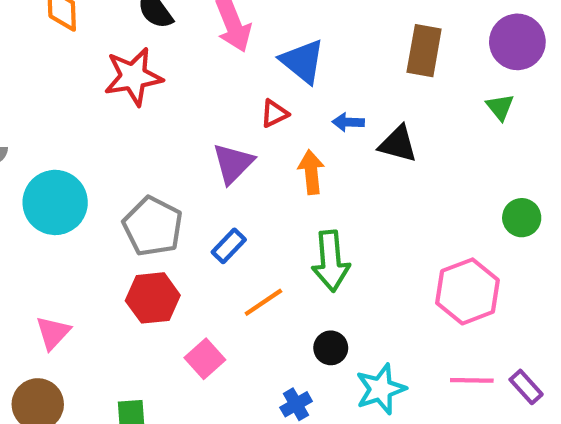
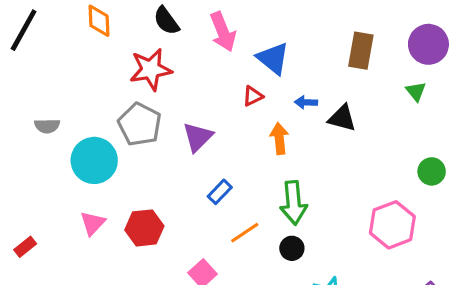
purple triangle: (233, 163) -> (198, 137), moved
gray pentagon: (153, 226) -> (140, 124), moved
red hexagon: (153, 298) -> (144, 228), moved
pink triangle: (53, 333) -> (93, 223), moved
black circle: (331, 348) -> (292, 248), moved

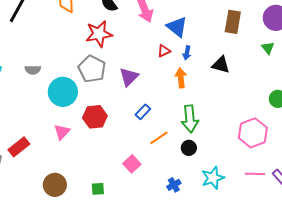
blue arrow: (306, 102) -> (187, 53), moved, turned -80
red hexagon: (144, 228) -> (95, 117), moved
red rectangle: (25, 247) -> (19, 147), size x1.5

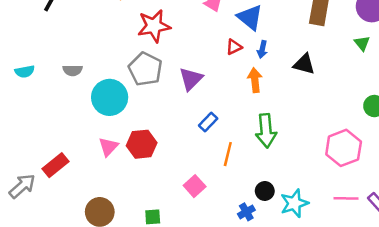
red hexagon: (95, 117) -> (142, 144), moved
orange line: (159, 138) -> (228, 154), turned -42
black circle: (189, 148) -> (265, 191), moved

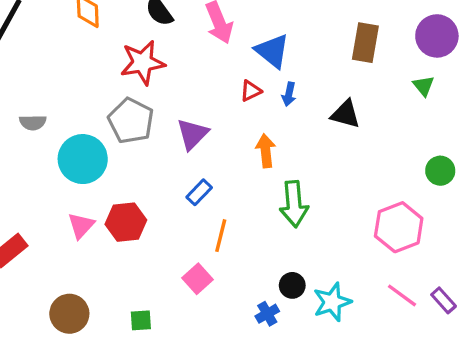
orange arrow: (255, 80) -> (266, 151), moved
blue rectangle: (208, 122) -> (199, 192), moved
orange line: (228, 154) -> (221, 236), moved
pink line: (346, 198) -> (402, 295), turned 35

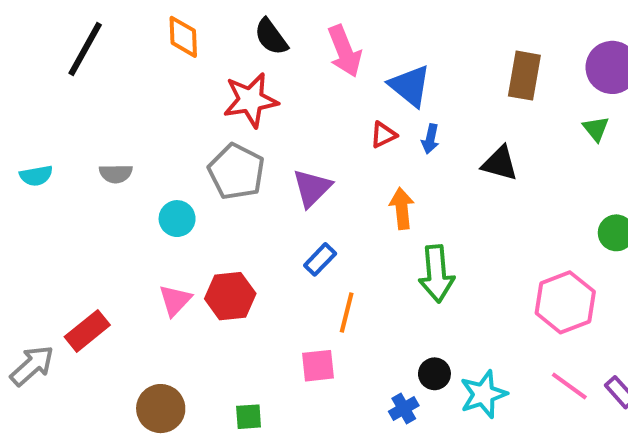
cyan circle: (83, 159) -> (177, 219), size x0.6
pink square: (197, 279) -> (318, 366), turned 36

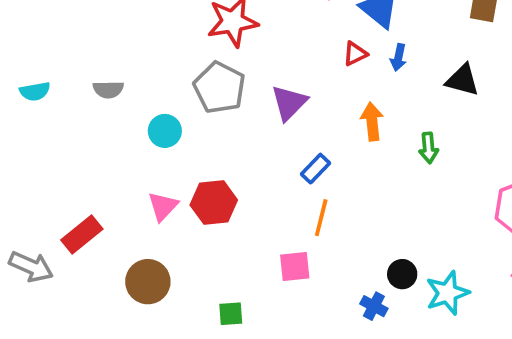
blue rectangle: (320, 259) -> (316, 169), moved
green arrow: (437, 274) -> (429, 148), moved, size x0.6
gray arrow: (32, 366) -> (31, 267), turned 66
brown circle: (161, 409) -> (148, 282), moved
blue cross: (404, 409) -> (374, 306), turned -32

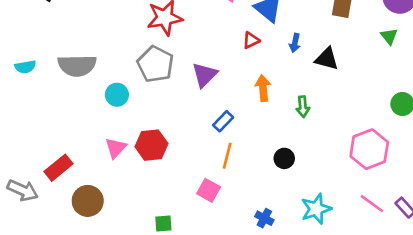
blue arrow: (398, 57) -> (295, 43), moved
gray semicircle: (108, 89) -> (77, 65), size x1.8
pink square: (295, 267) -> (209, 190), turned 35
black circle: (402, 274) -> (284, 158), moved
brown circle: (148, 282) -> (88, 201), moved

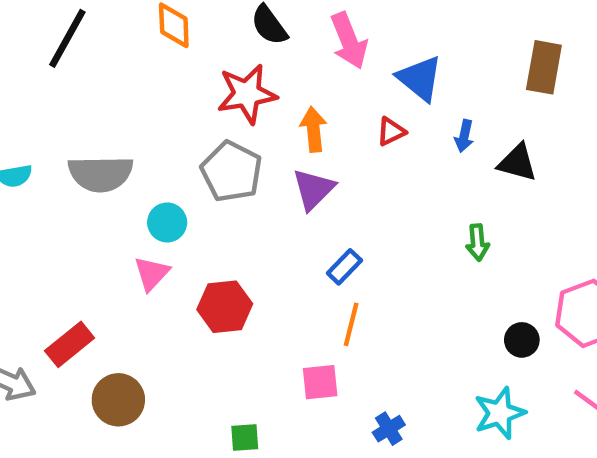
orange arrow: (263, 88) -> (313, 129), moved
pink triangle: (116, 148) -> (152, 273), moved
black circle: (284, 158) -> (522, 340), moved
pink square: (209, 190) -> (320, 382), turned -35
blue cross: (264, 218) -> (389, 429), moved, turned 30

